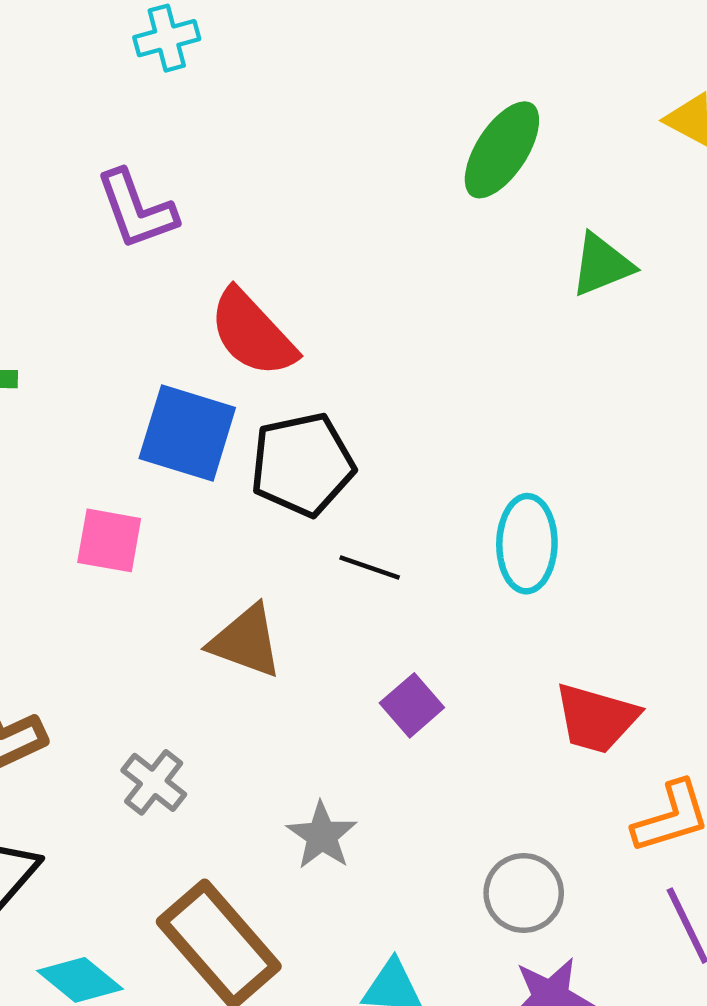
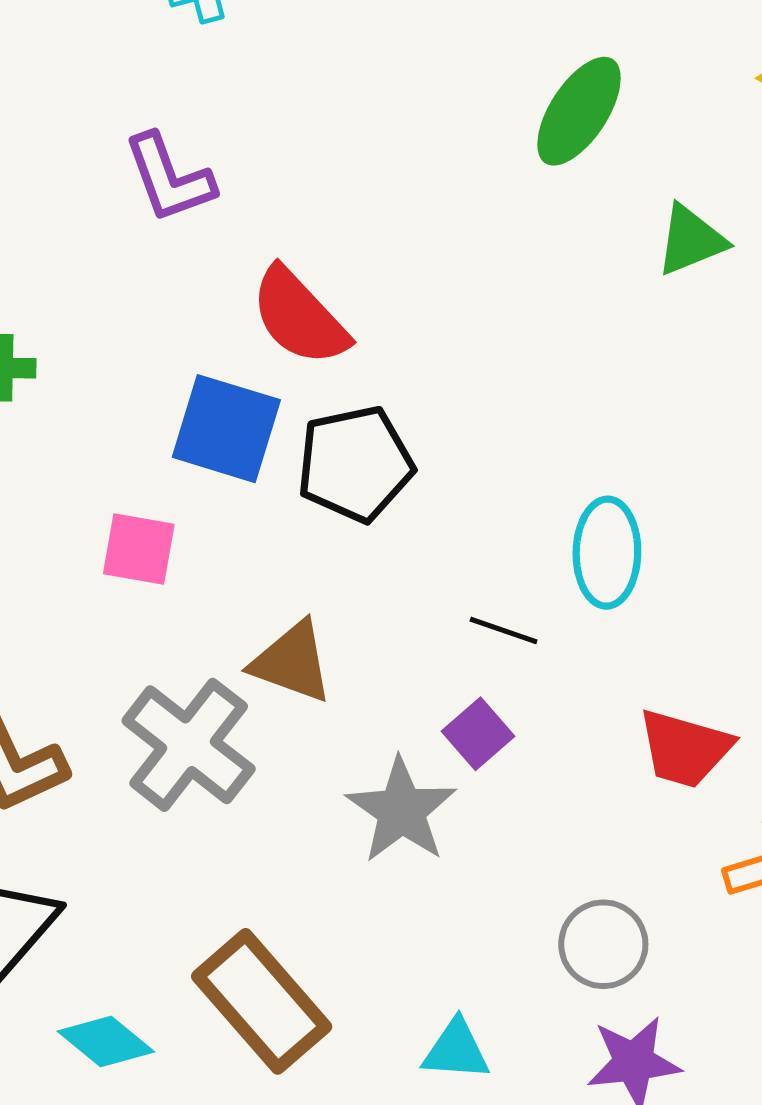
black line: (370, 568) -> (504, 630), moved
gray cross: (154, 782) -> (189, 745), moved, size x1.8
gray star: (322, 836) -> (401, 810), moved, size x1.4

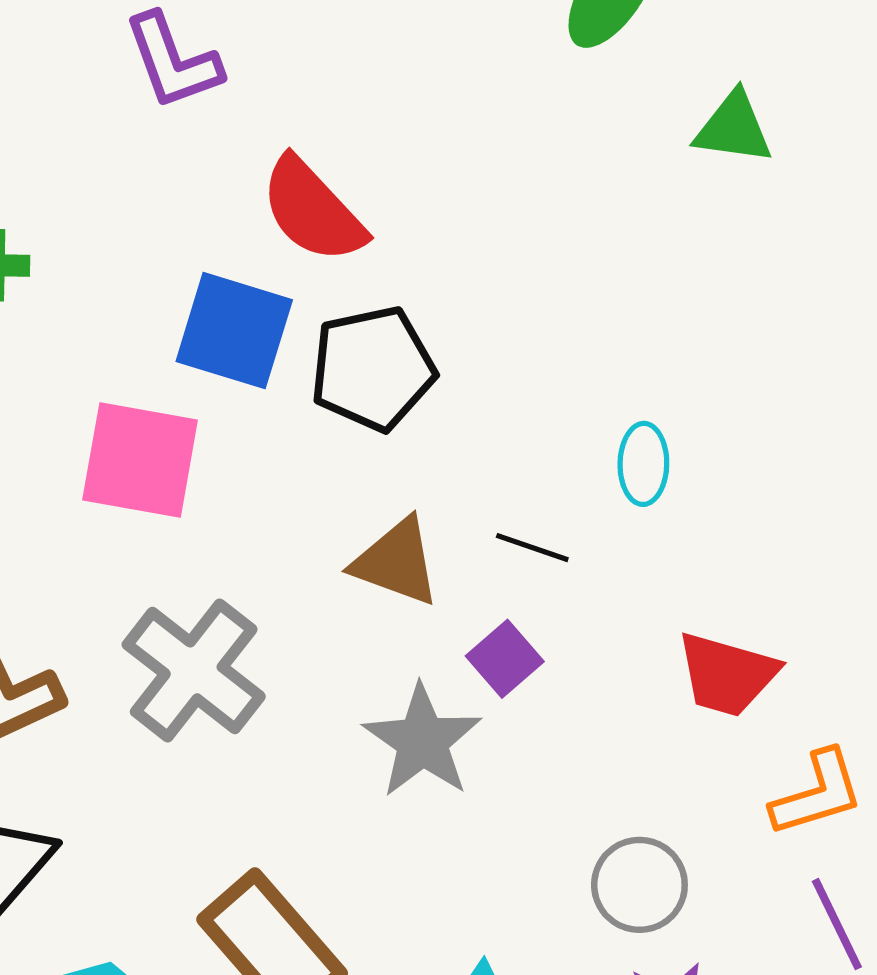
green triangle: (691, 240) -> (734, 128), turned 30
pink square: (139, 549) -> (140, 460), size x1.5
cyan ellipse: (607, 553) -> (643, 464), size x0.7
brown triangle: (292, 662) -> (396, 562), moved

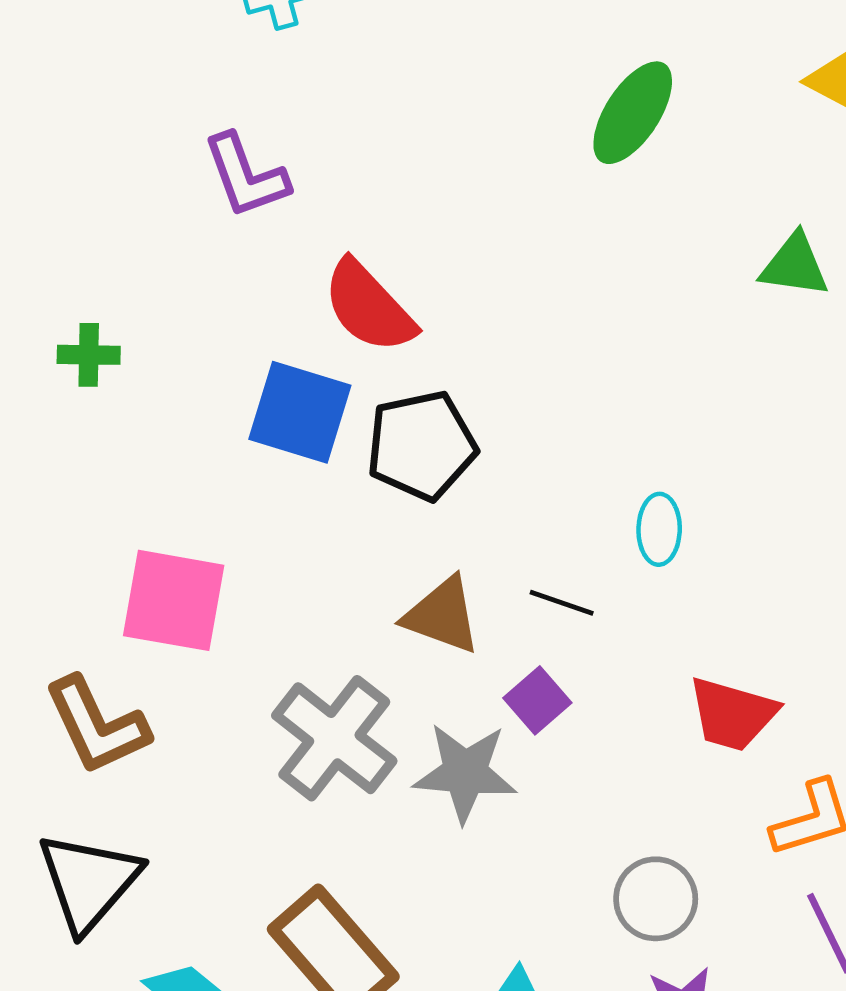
green triangle: (734, 128) -> (795, 265), moved
pink square: (140, 460) -> (174, 600), moved
gray cross: (194, 670) -> (334, 738), moved
gray star: (422, 741) -> (465, 773), turned -30

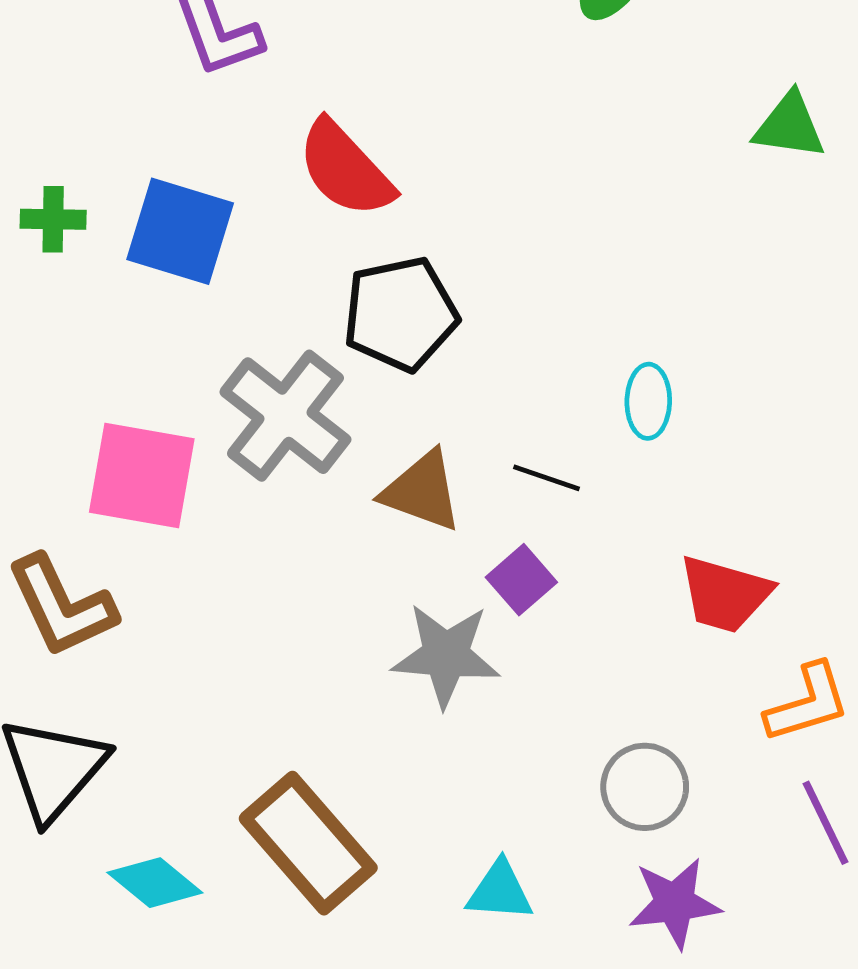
blue square: (300, 412) -> (180, 231), moved
gray cross: (334, 738) -> (285, 416), moved

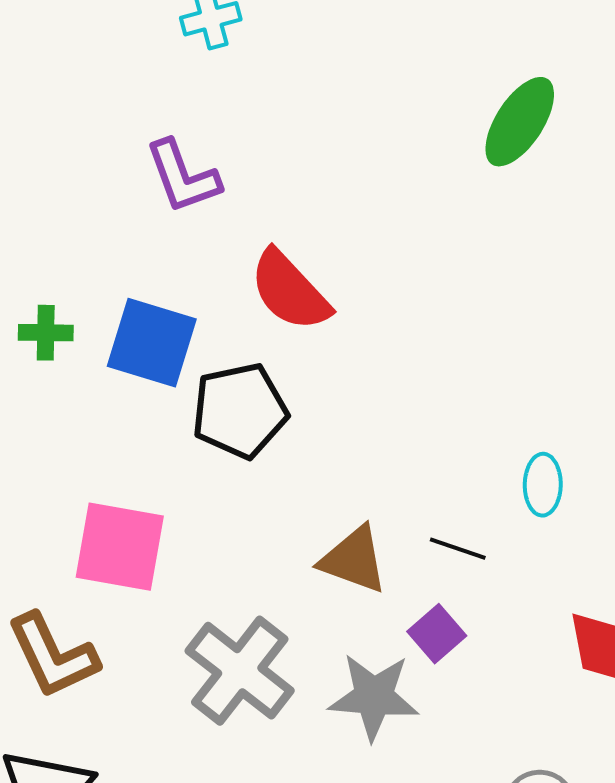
black pentagon: (400, 314) -> (240, 411), moved
gray cross: (285, 416) -> (240, 671), moved

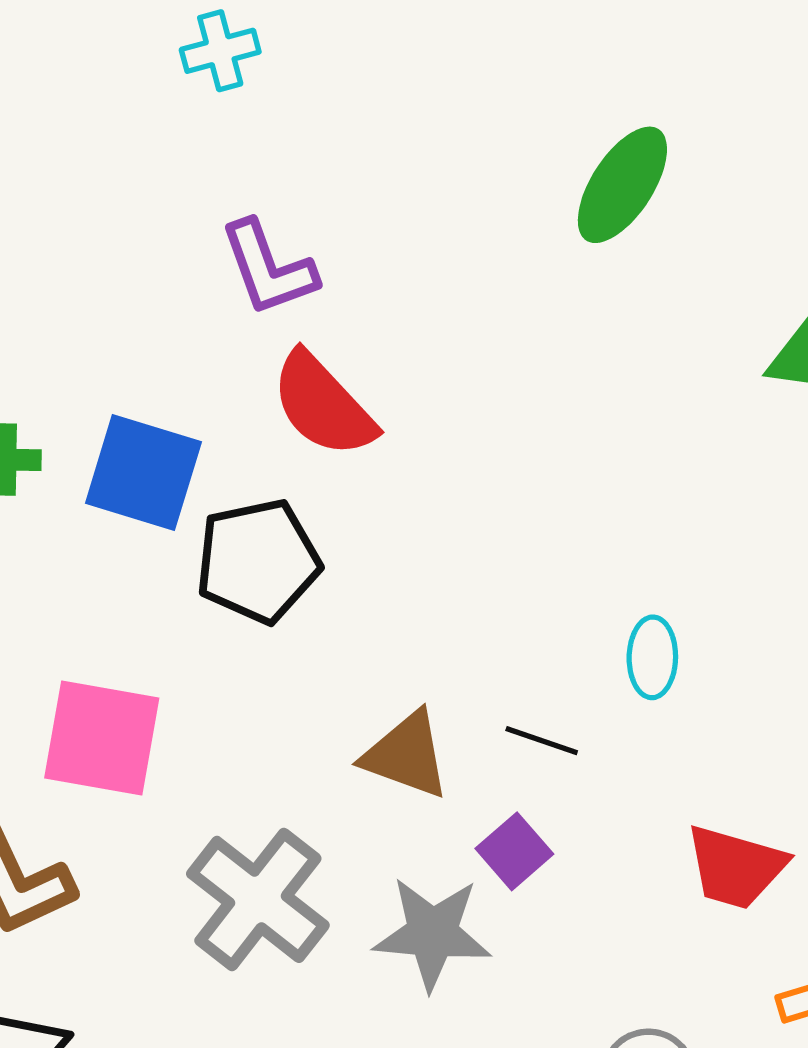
purple L-shape: (183, 177) -> (268, 268), moved

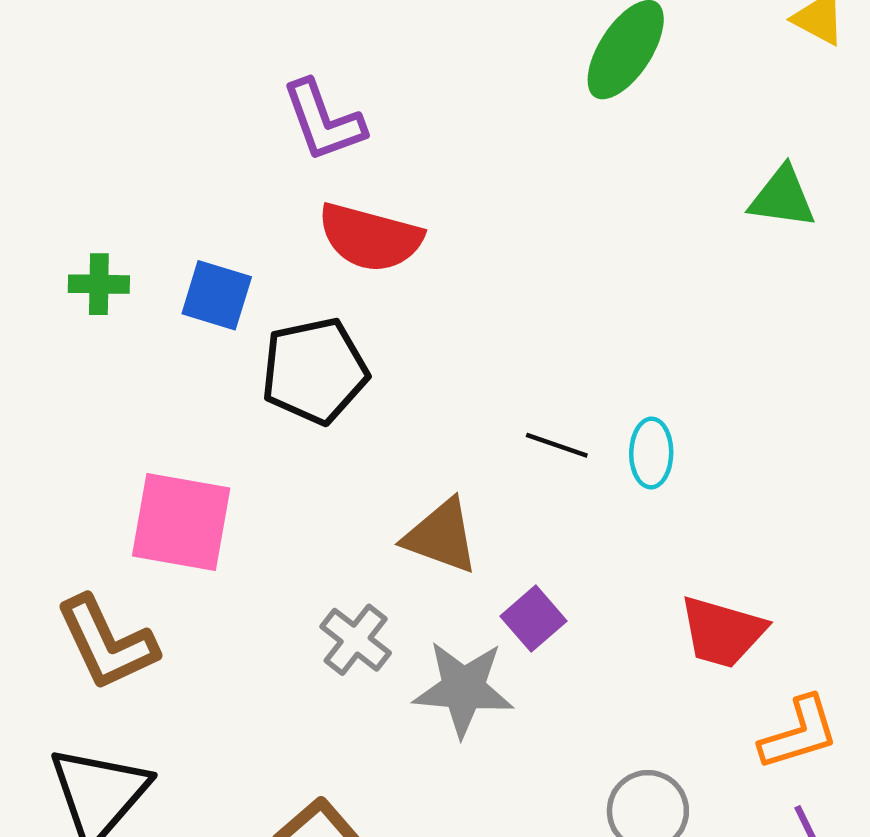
red semicircle: (323, 405) -> (370, 237), turned -32
blue square: (143, 473) -> (217, 295), size x0.7
black line: (542, 741) -> (557, 445), moved
gray cross: (258, 899) -> (356, 640), moved, size x0.6

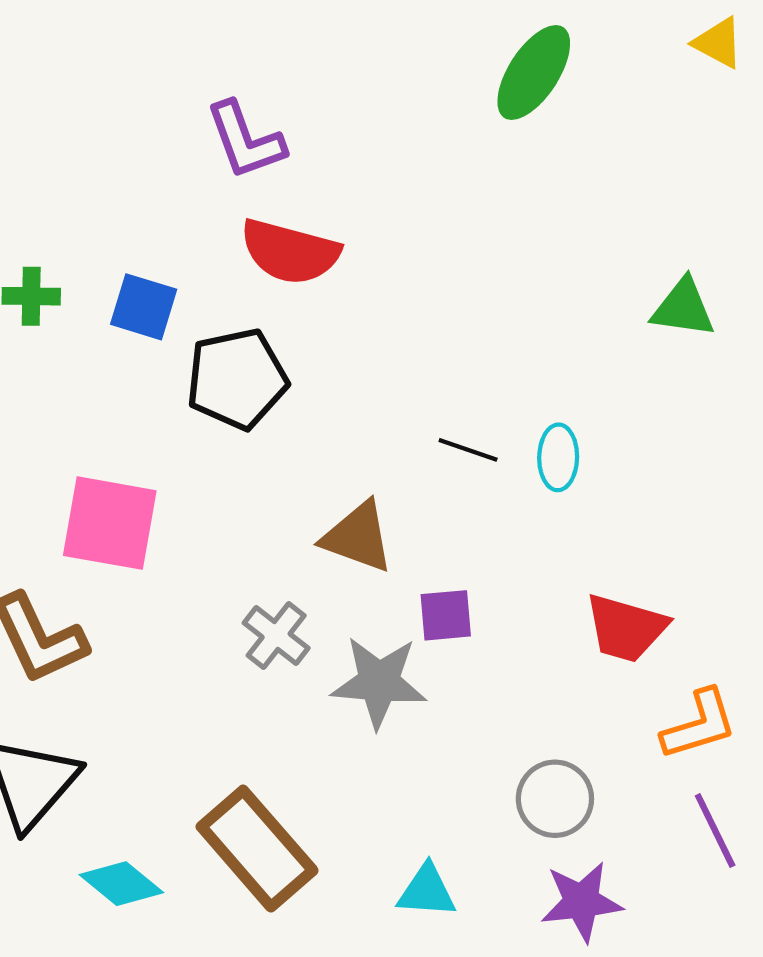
green triangle: (782, 197) -> (683, 308), moved
purple square: (533, 619) -> (446, 615), turned 36

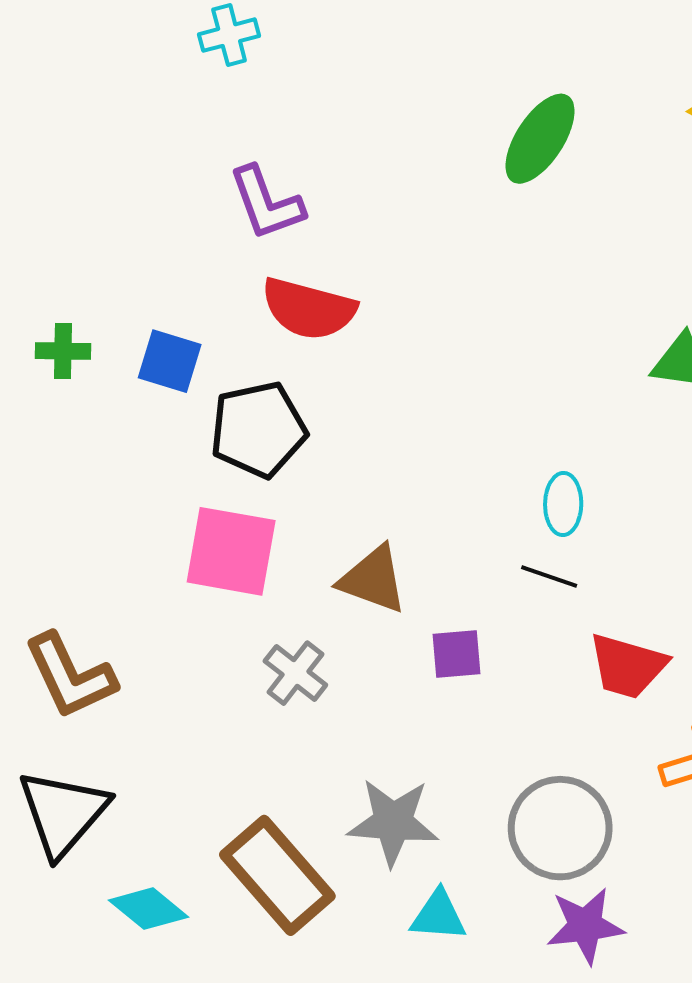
black line: (468, 450) -> (549, 576), moved
pink square: (110, 523) -> (231, 551), moved
gray star: (379, 682) -> (393, 822), moved
gray circle: (555, 799) -> (560, 828), size x1.4

